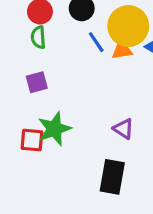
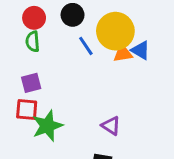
orange triangle: (122, 50) -> (123, 53), moved
red square: (32, 140) -> (27, 110), moved

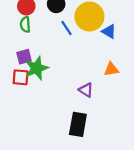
orange triangle: (123, 53) -> (111, 69), moved
green star: (47, 126) -> (37, 68), moved

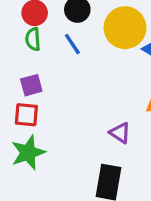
blue line: (66, 28) -> (72, 44), moved
green star: (37, 68) -> (28, 153), moved

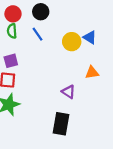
yellow circle: (125, 28) -> (72, 42), moved, size x0.7

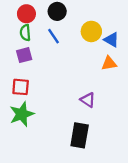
yellow circle: (72, 42) -> (91, 31), moved
purple square: (11, 61) -> (24, 55), moved
orange triangle: (92, 73) -> (109, 63), moved

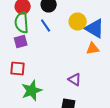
green semicircle: (25, 33) -> (22, 22), size x1.5
blue triangle: (111, 40) -> (95, 28), size x1.5
green star: (22, 114) -> (32, 90), moved

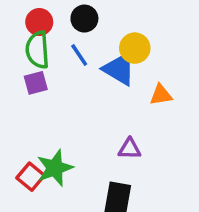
blue triangle: (95, 28) -> (119, 69), moved
red square: (18, 68) -> (31, 177), moved, turned 35
purple triangle: (75, 80) -> (130, 149), turned -32

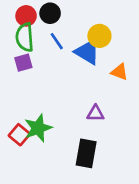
black circle: (84, 19) -> (50, 13), moved
orange triangle: (161, 95) -> (119, 72), turned 30

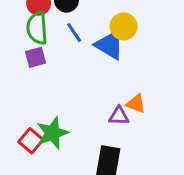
orange triangle: (119, 72) -> (136, 104), moved

